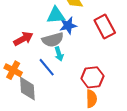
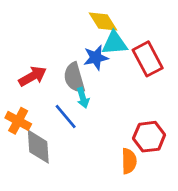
cyan triangle: (56, 15) -> (115, 43), moved
gray semicircle: (53, 40) -> (74, 78), turned 90
red hexagon: (92, 77) -> (149, 137), moved

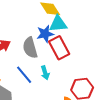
red rectangle: (148, 59) -> (59, 48), moved
cyan arrow: (83, 98) -> (45, 73), moved

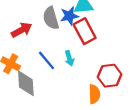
gray semicircle: (30, 48) -> (51, 18), moved

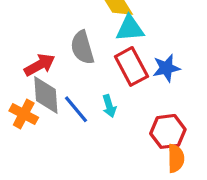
blue star: (69, 16) -> (166, 68), moved
gray diamond: (26, 83) -> (46, 95), moved
orange semicircle: (94, 94) -> (176, 158), moved

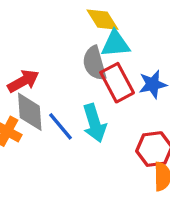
gray semicircle: (82, 47) -> (94, 63), moved
cyan arrow: (109, 106) -> (94, 123), size x1.6

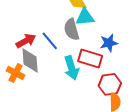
red rectangle: (117, 83) -> (90, 58), moved, turned -45
blue line: (60, 126) -> (50, 41), moved

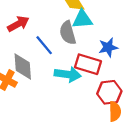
red arrow: (26, 41) -> (18, 24), moved
cyan arrow: (71, 68) -> (68, 74), turned -65

